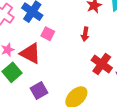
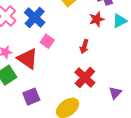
red cross: (102, 64) -> (85, 77), moved

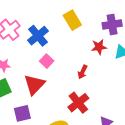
red triangle: (27, 59) -> (34, 85), moved, turned 30

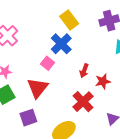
blue cross: (38, 36) -> (61, 44), moved
red star: (99, 47) -> (103, 81), moved

